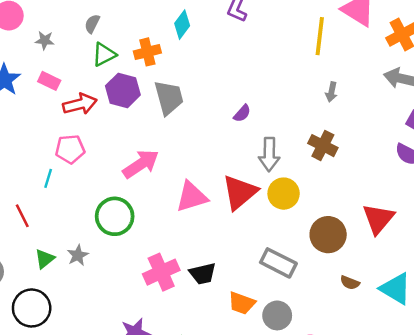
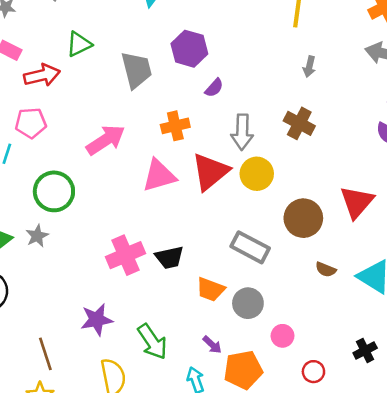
orange cross: (147, 52) -> (175, 126), moved
green triangle: (104, 54) -> (79, 44), moved
purple hexagon: (123, 90) -> (189, 49), moved
green circle: (115, 216) -> (54, 191), moved

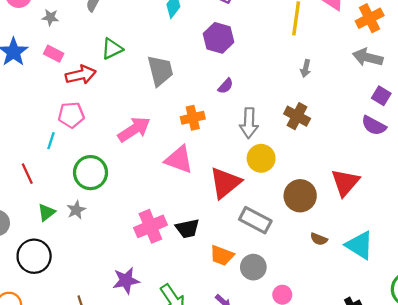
purple hexagon: (189, 49) -> (219, 38), moved
red triangle: (210, 172) -> (225, 183), moved
pink triangle: (159, 176) -> (179, 159), turned 36

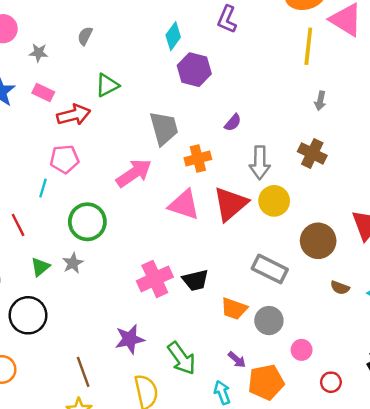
purple hexagon: (219, 38) -> (194, 70), moved
gray trapezoid: (160, 71) -> (164, 128), moved
red triangle: (225, 183) -> (230, 204), moved

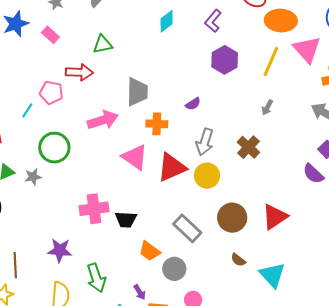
purple hexagon: (194, 70) -> (225, 60), moved
red arrow: (74, 115) -> (79, 72), moved

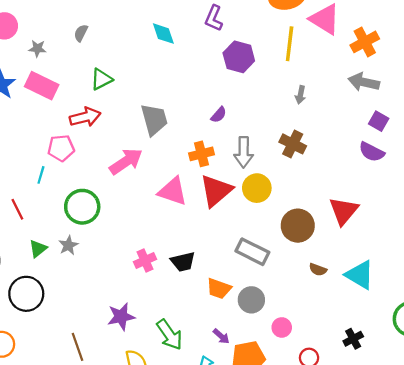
cyan diamond: (167, 21) -> (163, 34), turned -55
pink rectangle: (50, 35) -> (42, 86), size x1.6
orange cross: (157, 124) -> (201, 154), moved
pink cross: (94, 209) -> (145, 260), size x0.7

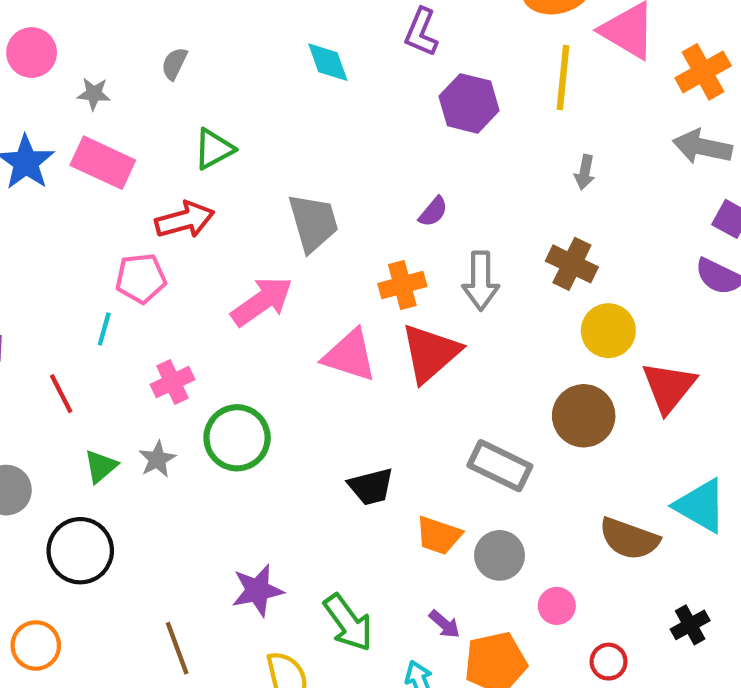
yellow circle: (257, 188) -> (608, 331), moved
green circle: (82, 207) -> (237, 438), moved
pink cross: (145, 260) -> (173, 382), moved
brown semicircle: (318, 270) -> (629, 539), moved, size x1.8

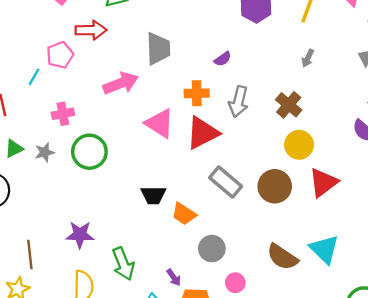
pink pentagon: (141, 278) -> (60, 55), turned -30
gray rectangle: (500, 466) -> (226, 182), moved
orange trapezoid: (439, 535) -> (184, 214), moved

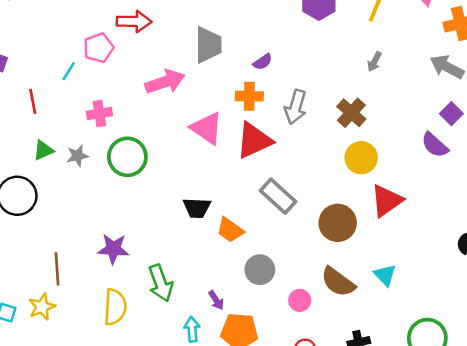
purple semicircle: (223, 59) -> (263, 62), moved
brown circle: (275, 186) -> (338, 223), moved
cyan triangle: (324, 249) -> (385, 275), size x0.7
pink circle: (235, 283) -> (300, 300), moved

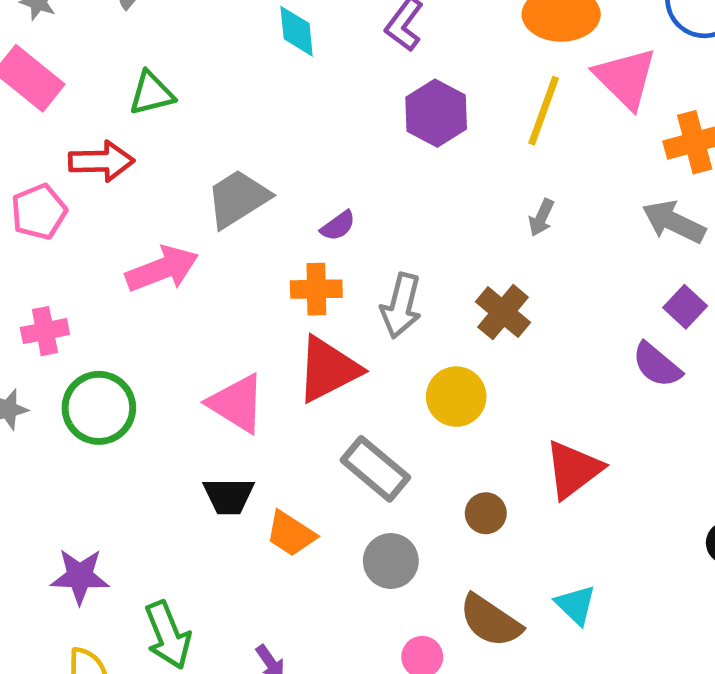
gray trapezoid: (208, 45) -> (238, 199), turned -120
pink triangle: (207, 128) -> (237, 403), moved
yellow circle: (361, 158) -> (456, 397), moved
brown circle: (338, 223) -> (486, 513), size x0.6
gray circle: (260, 270) -> (391, 561), moved

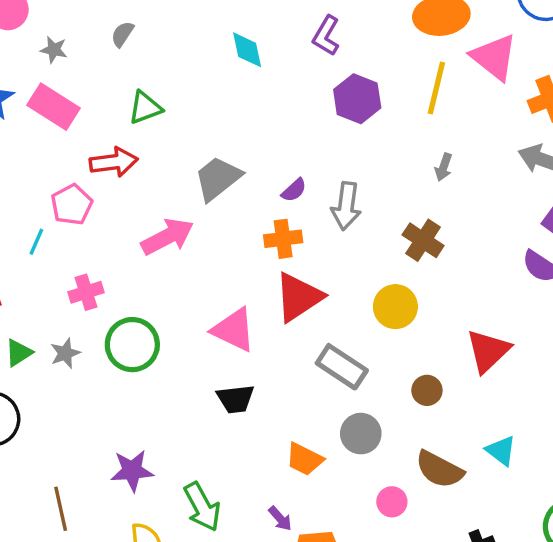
gray arrow: (401, 306) -> (346, 206), moved
orange trapezoid: (291, 534) -> (304, 459), moved

